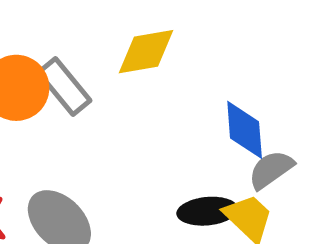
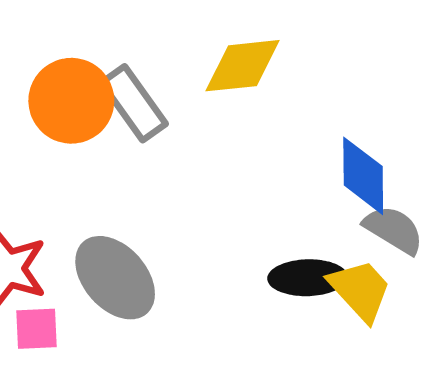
gray semicircle: (271, 170) -> (394, 230), turned 63

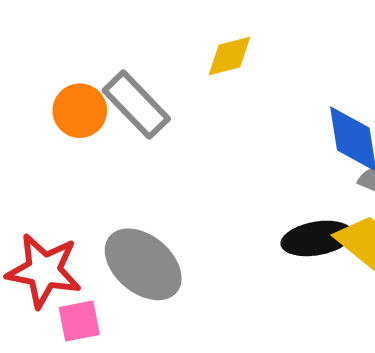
yellow diamond: (242, 66) -> (229, 56), size x0.7
orange circle: (71, 101) -> (80, 111), size x0.7

